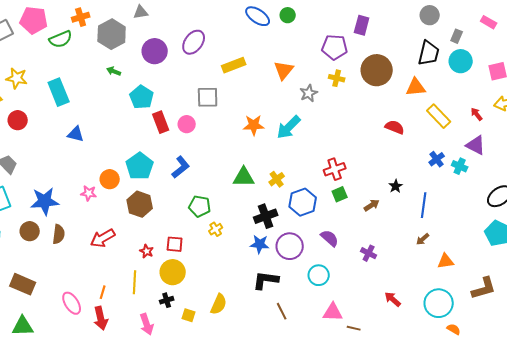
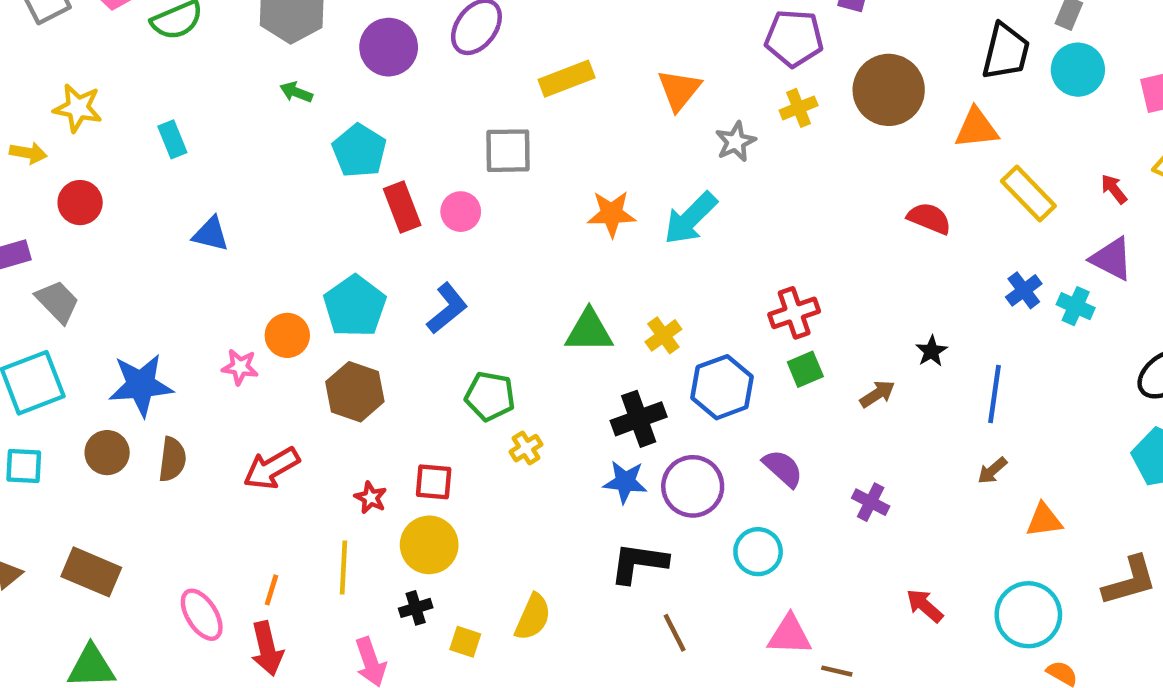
yellow cross: (337, 78) -> (799, 108), turned -35
cyan rectangle: (59, 92) -> (172, 139), size x0.6

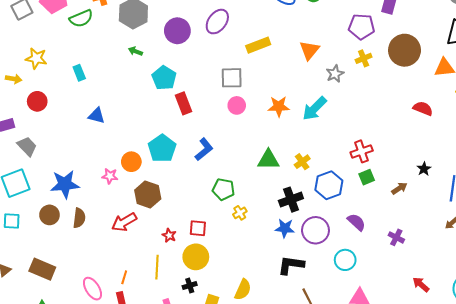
pink circle: (461, 212) -> (237, 105), moved
brown hexagon: (355, 392) -> (148, 194), moved

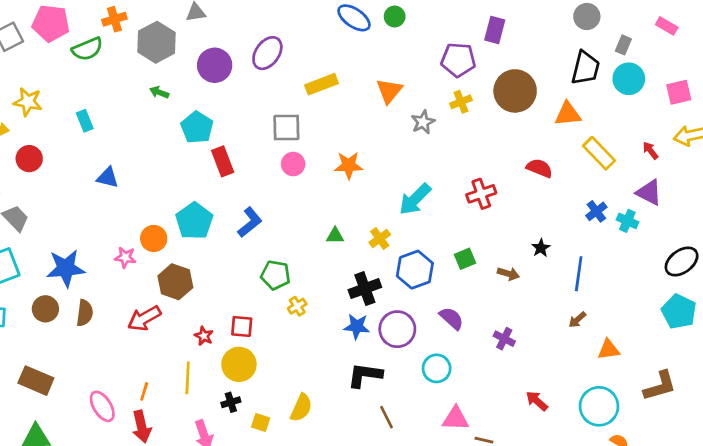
cyan arrow: (314, 109) -> (415, 199), moved
red cross: (362, 151) -> (481, 194), moved
green triangle: (268, 160) -> (335, 236), size x0.6
brown arrow: (399, 188) -> (508, 274), turned 49

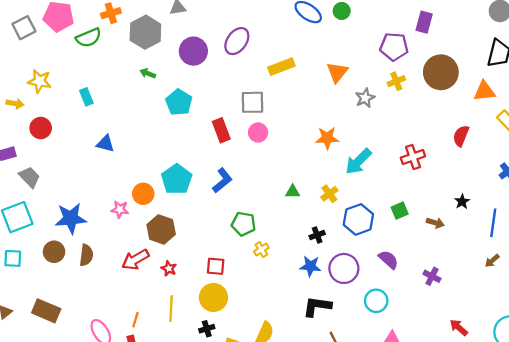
red rectangle: (223, 161) -> (221, 130), moved
orange star: (349, 165) -> (327, 138), moved
red semicircle: (539, 168) -> (461, 136), turned -90
black cross: (365, 289) -> (317, 235), size x0.6
red star: (204, 336) -> (169, 268), moved

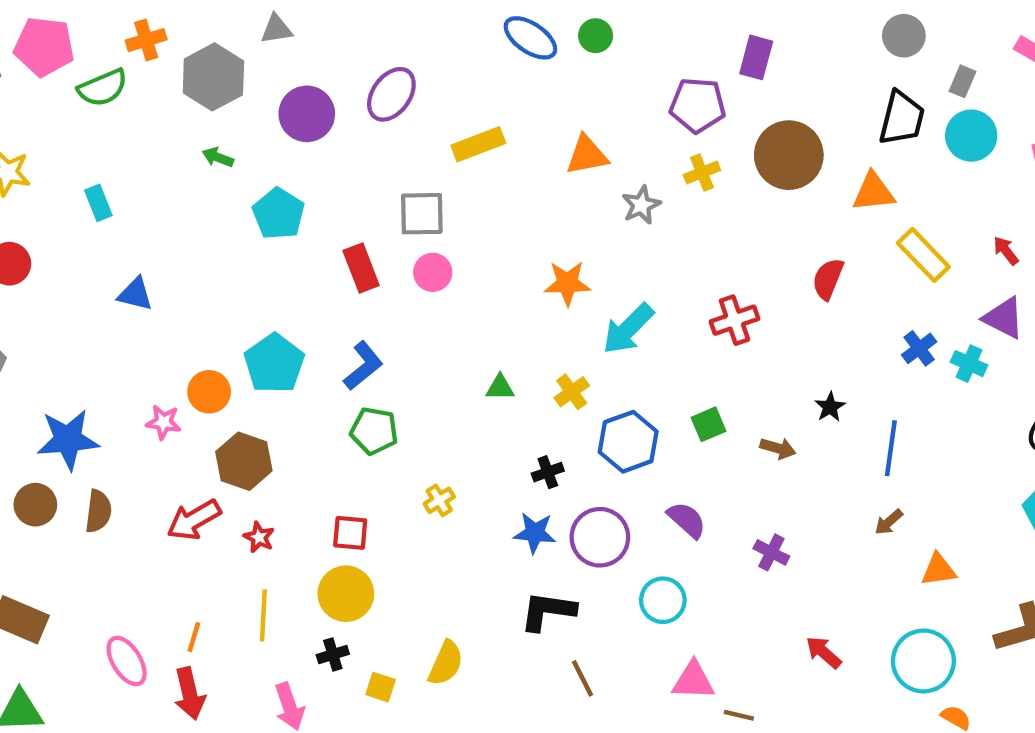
orange triangle: (337, 72) -> (587, 155), turned 40
green pentagon: (244, 224) -> (374, 431), moved

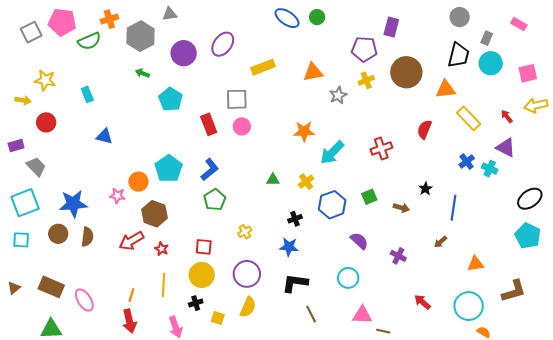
green pentagon: (374, 431) -> (215, 200), turned 30
brown arrow: (889, 522) -> (440, 242), moved
purple circle: (600, 537) -> (247, 274), moved
pink ellipse: (127, 661) -> (84, 300), moved

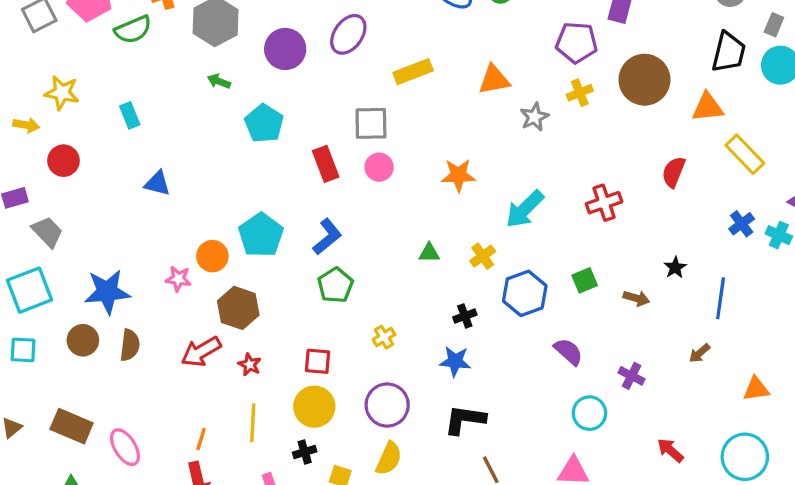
orange star: (304, 131) -> (458, 175), moved
cyan circle: (348, 278) -> (589, 413), moved

